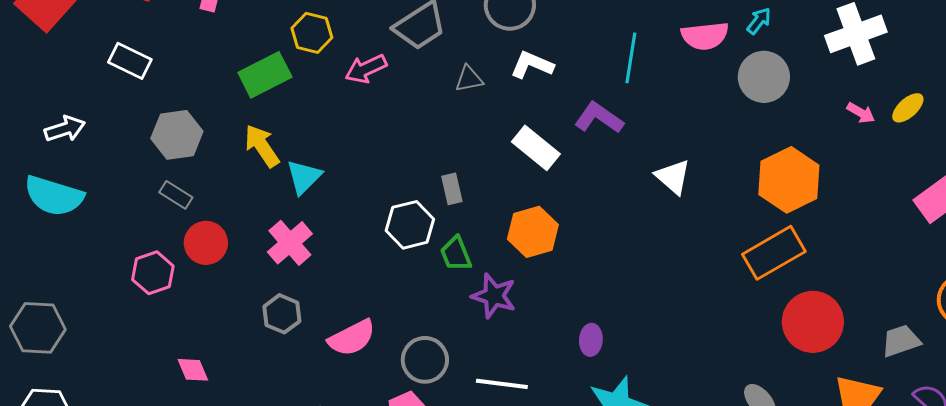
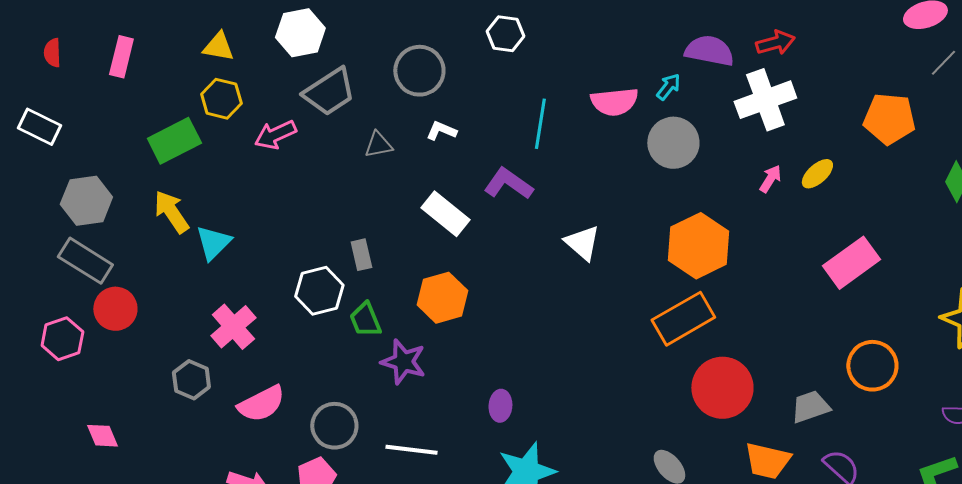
white L-shape: (532, 65) -> (441, 131), size x0.7
pink arrow: (861, 113) -> (770, 179), turned -88
gray rectangle: (176, 195) -> (85, 261), size x1.6
pink cross: (290, 243) -> (233, 327), moved

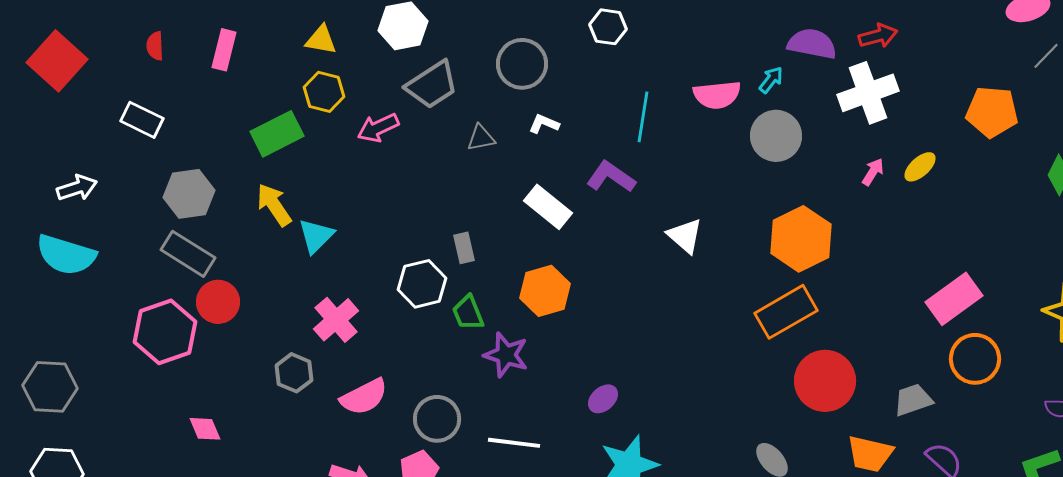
pink rectangle: (851, 263) -> (954, 299), moved
pink hexagon: (62, 339) -> (165, 332), size x1.5
purple ellipse: (500, 406) -> (603, 399), turned 44

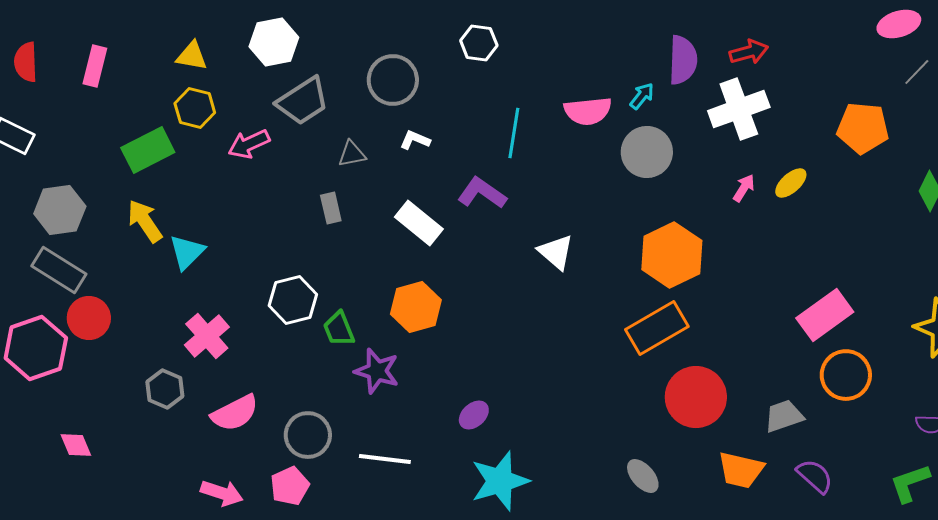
purple semicircle: (812, 44) -> (683, 60), turned 81
red semicircle: (155, 46) -> (26, 62), size x1.4
gray rectangle: (464, 248) -> (331, 208), moved

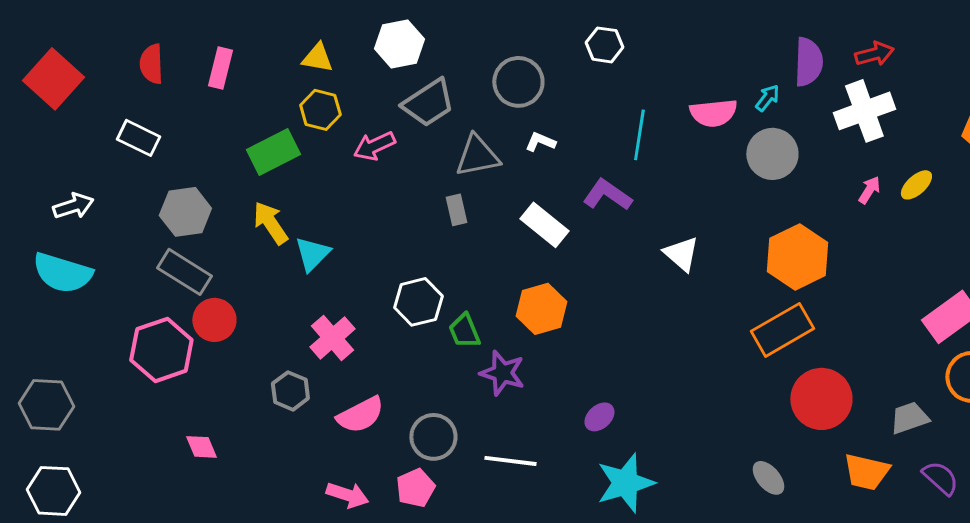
gray triangle: (352, 154) -> (477, 156), size x1.6

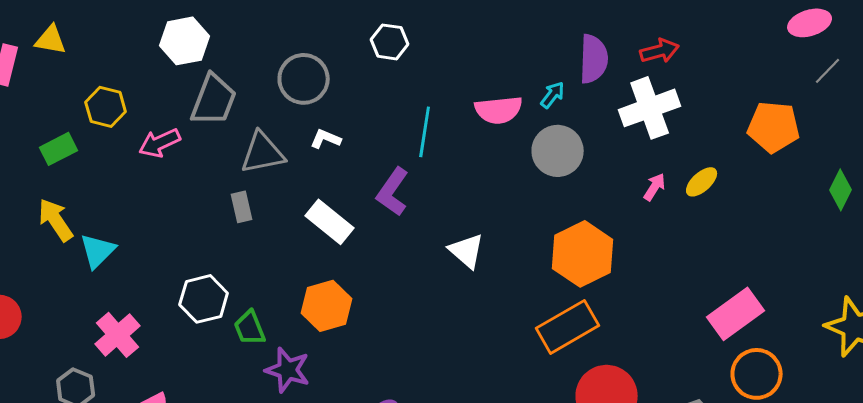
yellow triangle: (317, 58) -> (51, 40), moved
gray trapezoid: (428, 103) -> (214, 100), turned -36
green rectangle: (273, 152) -> (59, 149), size x0.7
purple L-shape: (607, 195) -> (393, 192), turned -90

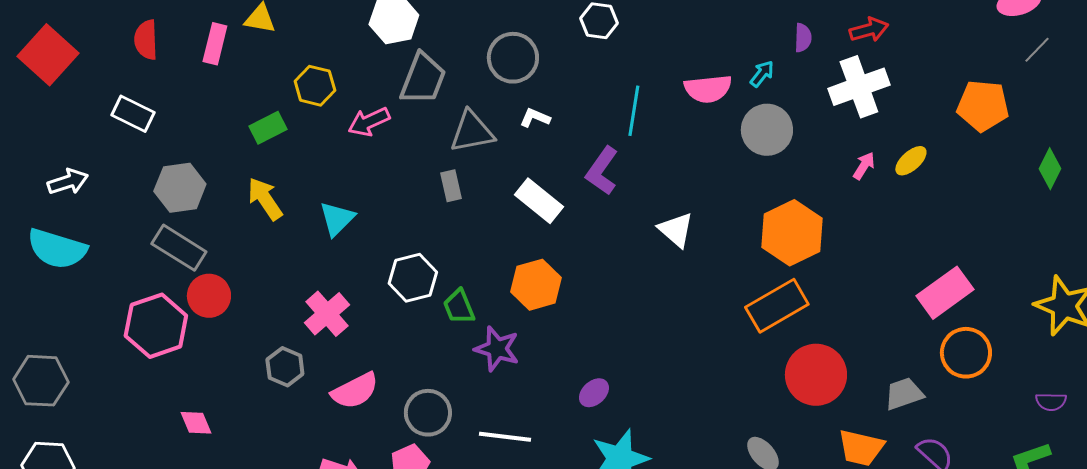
purple semicircle: (594, 59) -> (803, 38), size x0.6
cyan triangle: (98, 251) -> (337, 219), moved

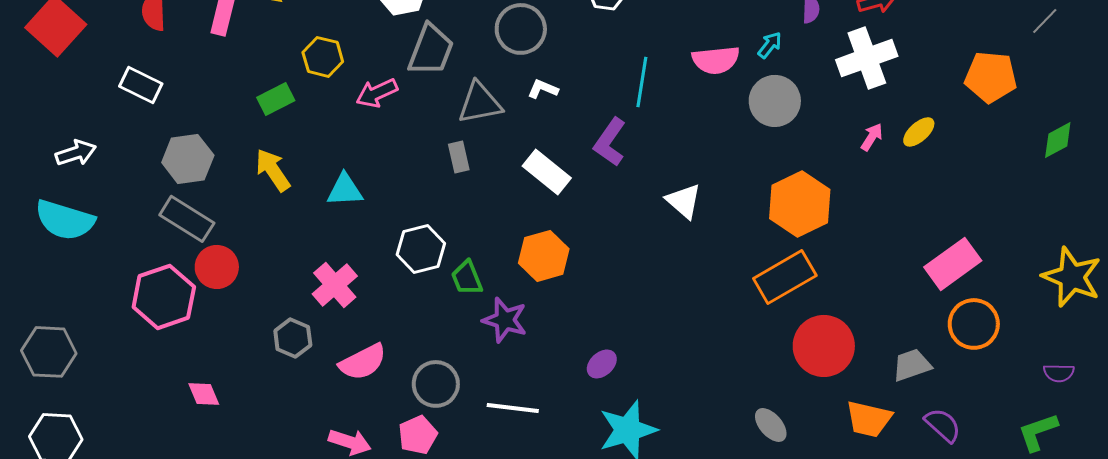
green diamond: (1050, 169) -> (1058, 140), turned 36
cyan triangle: (337, 219) -> (345, 190), turned 42

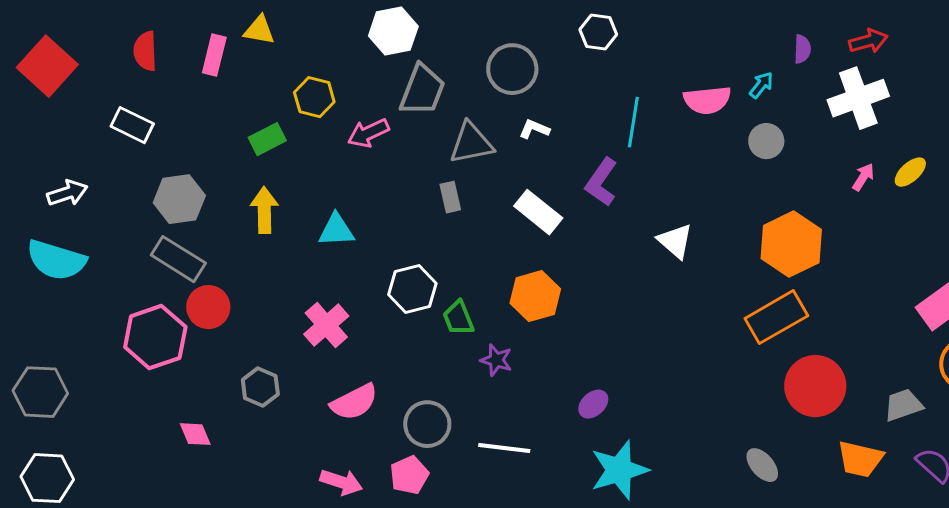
gray circle: (775, 101) -> (766, 141), size x0.7
yellow arrow: (273, 170) -> (264, 210), turned 33
purple star: (505, 320) -> (496, 360), size x0.7
gray hexagon: (293, 338) -> (260, 387), moved

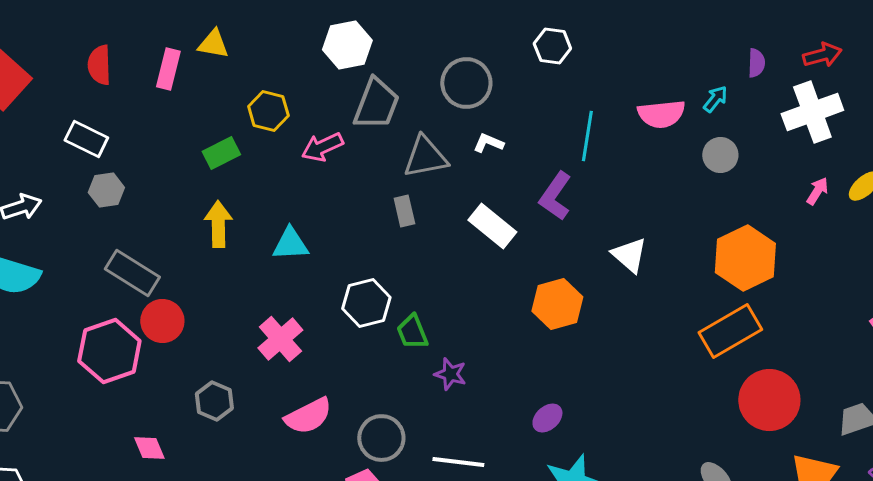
gray hexagon: (179, 199) -> (106, 190), moved, size x0.7
orange hexagon: (535, 296) -> (557, 304), moved

